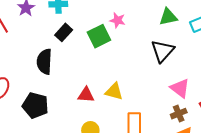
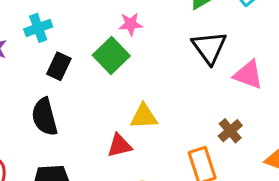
pink triangle: (180, 88) -> (248, 75), moved
yellow triangle: (114, 92) -> (144, 116), moved
brown cross: (179, 114) -> (230, 131), moved

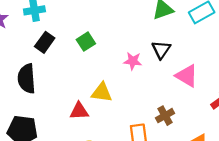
pink star: (131, 24) -> (133, 61), moved
black triangle: (209, 47) -> (161, 50), size x0.7
green square: (111, 55) -> (86, 42), size x0.7

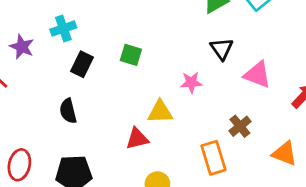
green square: (86, 42) -> (131, 55), turned -30
pink star: (133, 61) -> (191, 82), moved
black semicircle: (27, 79) -> (68, 111), size x0.7

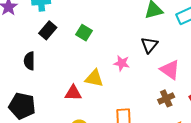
brown cross: (240, 126) -> (166, 98), moved

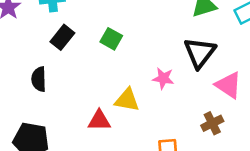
black triangle: (149, 45) -> (200, 53), size x1.4
brown cross: (166, 98) -> (212, 123), moved

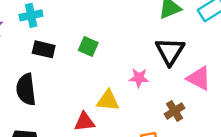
black rectangle: (62, 37) -> (44, 49), turned 70
black semicircle: (39, 79) -> (26, 89), size x1.4
brown cross: (212, 123) -> (175, 111), moved

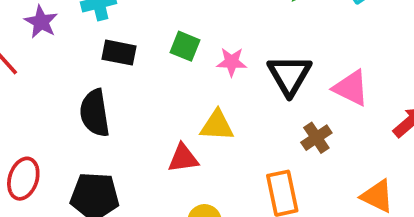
black triangle: (170, 51) -> (289, 75), moved
pink star: (139, 78) -> (232, 62), moved

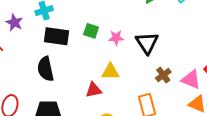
black rectangle: (119, 53) -> (56, 36), size x1.4
pink triangle: (351, 88) -> (191, 80), moved

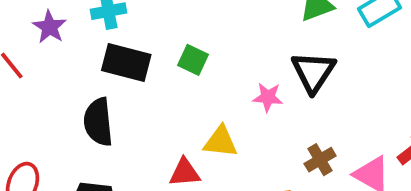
pink star: (116, 38) -> (268, 97), moved
black triangle: (147, 43) -> (313, 72), moved

